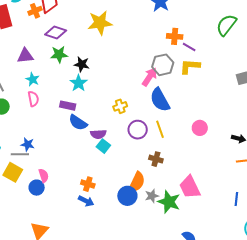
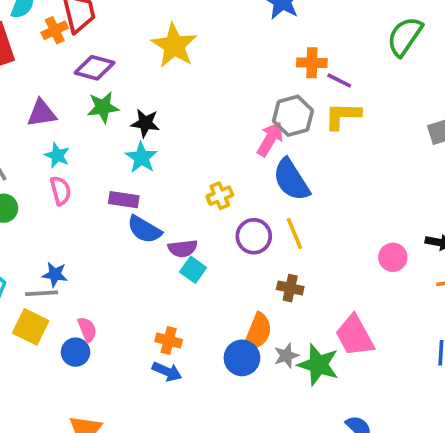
yellow star: (100, 23) -> (174, 45), turned -30
pink circle: (200, 128) -> (393, 257), moved

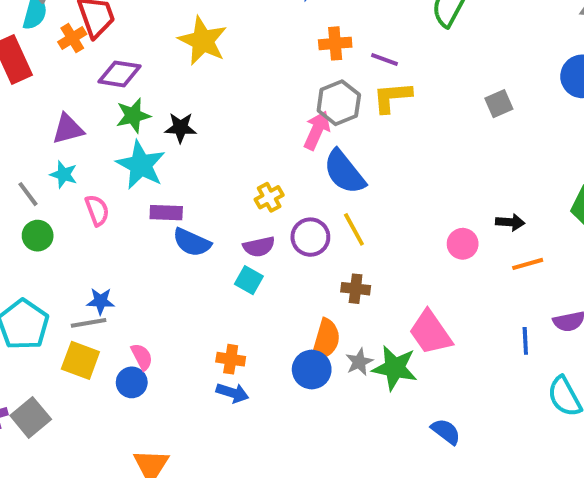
orange cross: (312, 63) -> (335, 43), moved
cyan star: (57, 155) -> (64, 174), moved
cyan star: (141, 157) -> (141, 165), moved, size x1.4
purple semicircle: (183, 248) -> (259, 247), moved

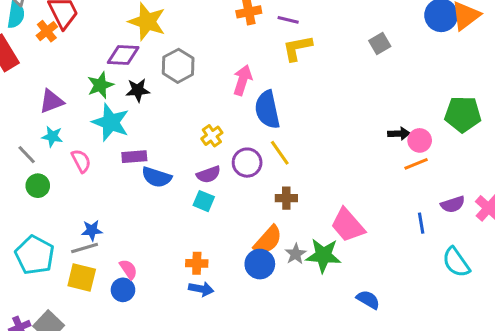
purple diamond: (120, 74) -> (123, 55), moved
gray hexagon: (339, 103) -> (178, 66), moved
blue semicircle: (344, 172) -> (267, 110), turned 33
pink circle: (463, 244) -> (420, 140), moved
orange semicircle: (326, 340) -> (268, 240), turned 32

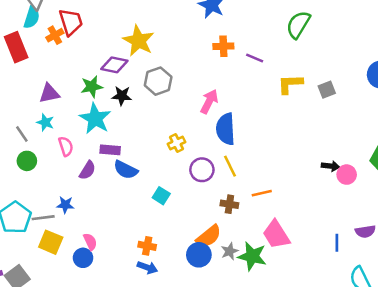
yellow L-shape: (297, 48) -> (290, 84), moved
orange line: (416, 164) -> (262, 193), moved
purple semicircle: (208, 174) -> (87, 170), moved, turned -48
gray line: (85, 248) -> (43, 218), moved

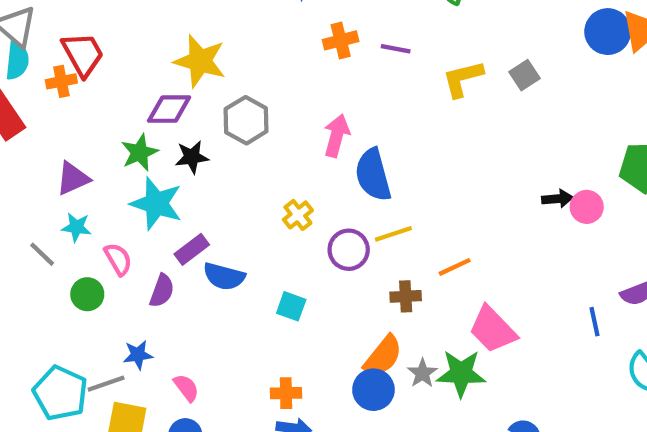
orange cross: (55, 35) -> (61, 81), turned 30
purple rectangle: (110, 150) -> (192, 249), turned -30
green circle: (27, 161) -> (87, 294), moved
yellow line: (230, 166) -> (393, 234), turned -70
pink semicircle: (90, 242) -> (186, 388), moved

